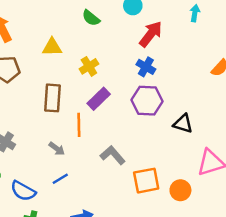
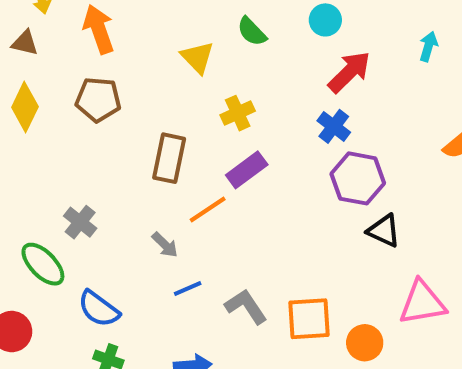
yellow triangle: (52, 47) -> (197, 57), moved, turned 40
purple hexagon: (147, 101) -> (358, 178), moved
orange line: (79, 125) -> (208, 210), turned 50
gray L-shape: (113, 155) -> (246, 306), moved
blue line: (60, 179) -> (188, 288), moved

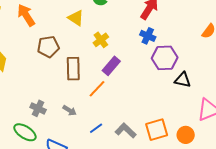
brown pentagon: (98, 100) -> (48, 47), moved
gray arrow: (165, 245) -> (70, 110), moved

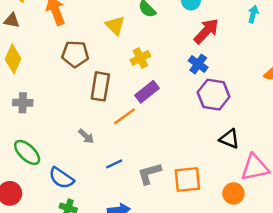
black triangle: (183, 80) -> (229, 139), moved
gray cross: (38, 108) -> (23, 103), moved, turned -35
gray L-shape: (126, 130) -> (149, 173), turned -70
orange circle: (186, 135) -> (233, 193), moved

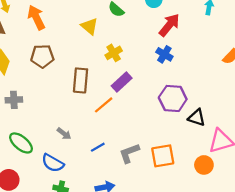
brown pentagon: (75, 54) -> (42, 56), moved
purple hexagon: (214, 95) -> (173, 98), moved
gray arrow: (86, 136) -> (64, 134), moved

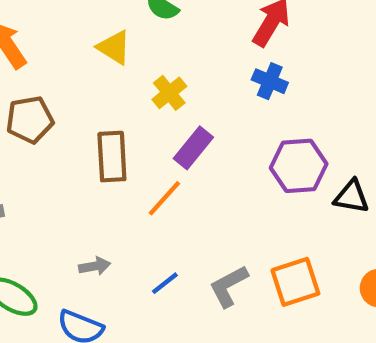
gray arrow: (64, 134) -> (95, 266), turned -40

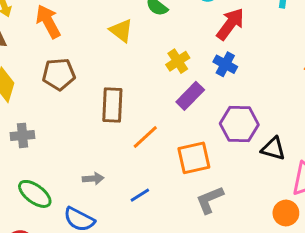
yellow cross: (169, 93) -> (178, 61), moved
purple rectangle: (193, 148) -> (190, 96), moved
orange square: (295, 282) -> (194, 158), moved
gray L-shape: (229, 286) -> (210, 200), moved

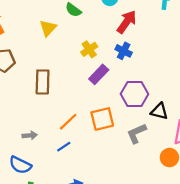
yellow triangle: (121, 30) -> (48, 28), turned 36
orange line: (145, 137) -> (68, 122), moved
gray L-shape: (210, 200) -> (137, 133), moved

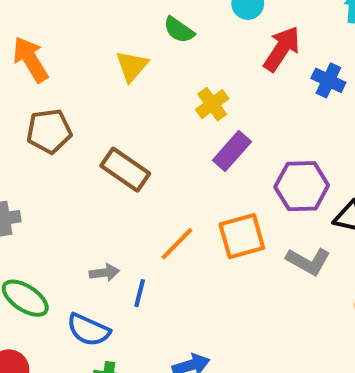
blue cross: (124, 51) -> (328, 80), moved
brown rectangle: (43, 82) -> (125, 170), turned -55
gray L-shape: (137, 133) -> (308, 261), turned -125
blue line: (64, 147) -> (140, 293), moved, turned -40

